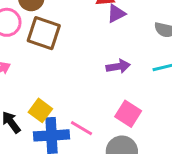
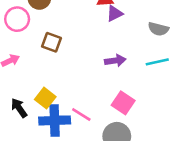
brown square: (44, 33) -> (51, 42), moved, size x0.7

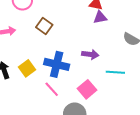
cyan line: (157, 62) -> (115, 72), moved
blue cross: (55, 120) -> (57, 64), moved

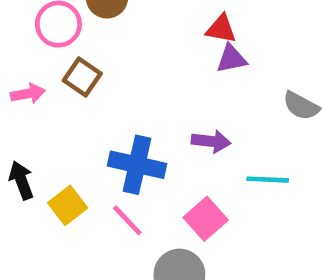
brown square: (44, 26) -> (82, 77), moved
yellow square: (27, 68) -> (68, 205), moved

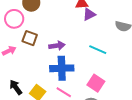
purple arrow: (211, 141) -> (57, 46), moved
cyan line: (268, 180) -> (98, 50), moved, turned 36

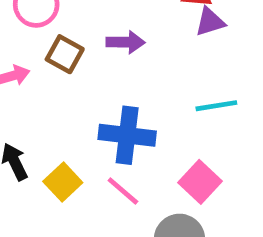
purple arrow: (57, 46) -> (126, 42), moved
cyan line: (98, 50) -> (216, 106), turned -42

